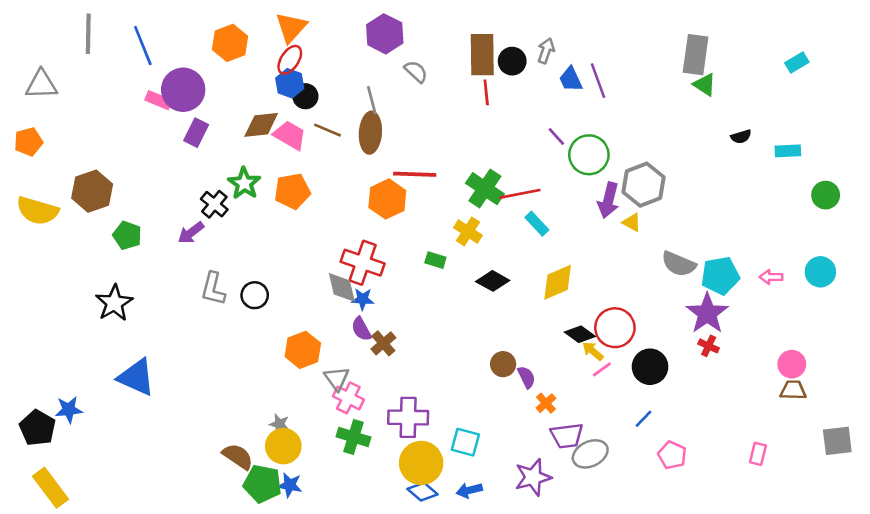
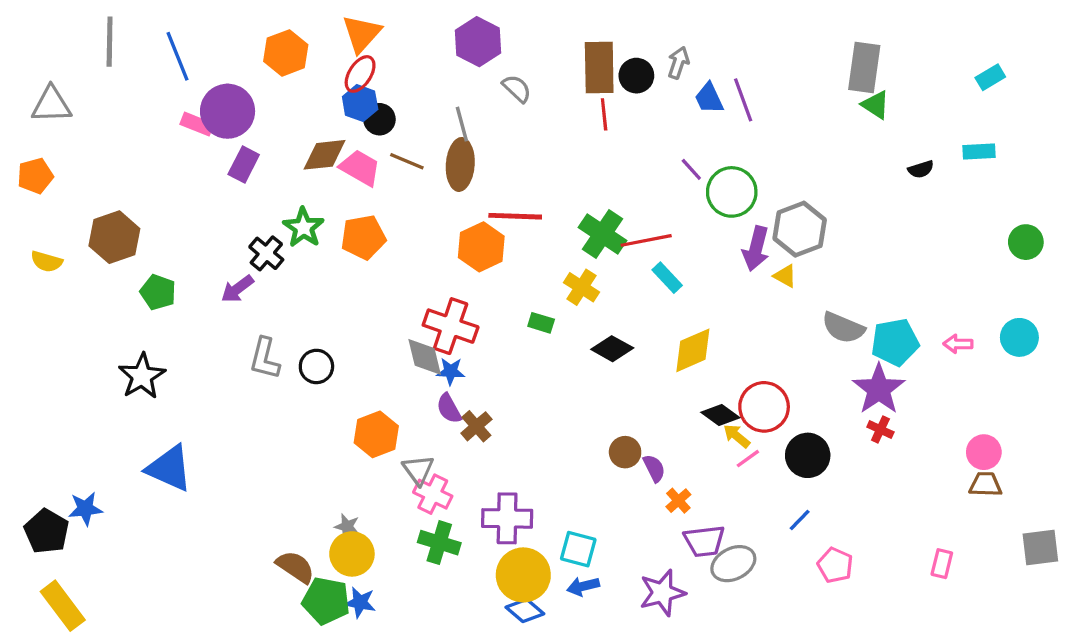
cyan rectangle: (788, 151) -> (979, 152), moved
yellow semicircle: (37, 211) -> (47, 261), size x0.6
blue arrow: (469, 490) -> (583, 586), moved

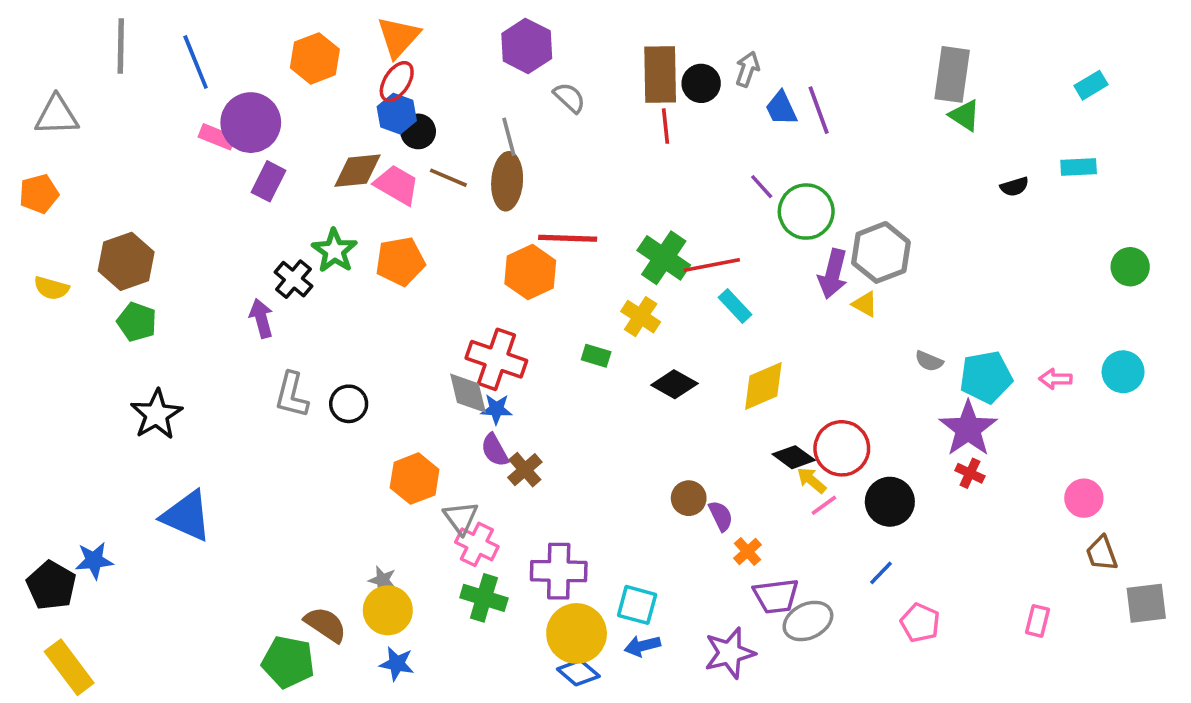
purple arrow: (237, 289) -> (261, 318), turned 112
green pentagon: (158, 292) -> (137, 322), moved
gray semicircle: (843, 328) -> (929, 361), size x0.6
brown trapezoid: (985, 484) -> (1102, 553), moved, turned -112
green pentagon: (326, 601) -> (288, 662), moved

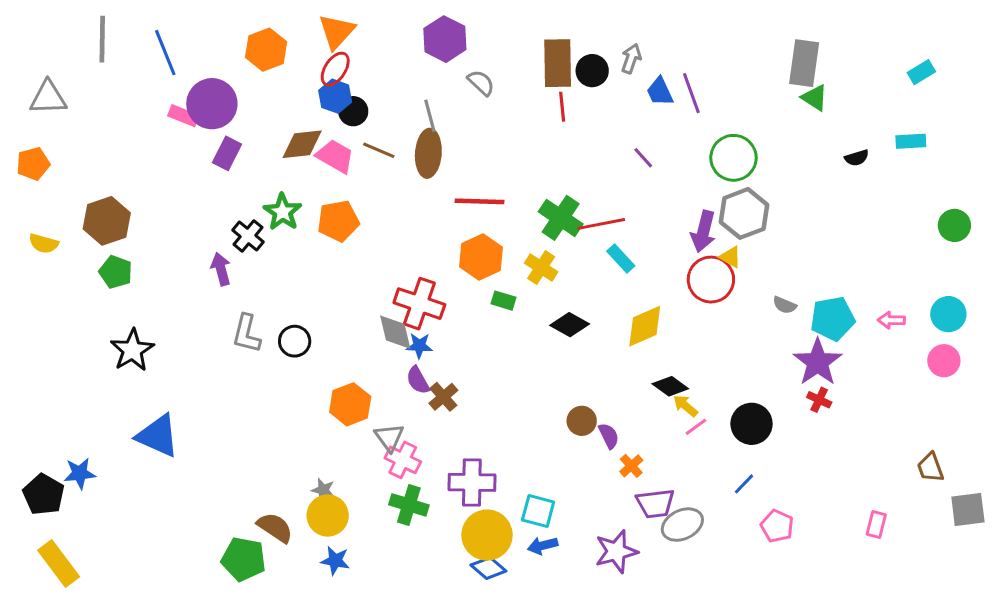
green circle: (806, 212) -> (733, 158), moved
orange hexagon: (530, 272) -> (481, 257), moved
red circle: (842, 448) -> (711, 280), moved
pink circle: (1084, 498) -> (944, 361), moved

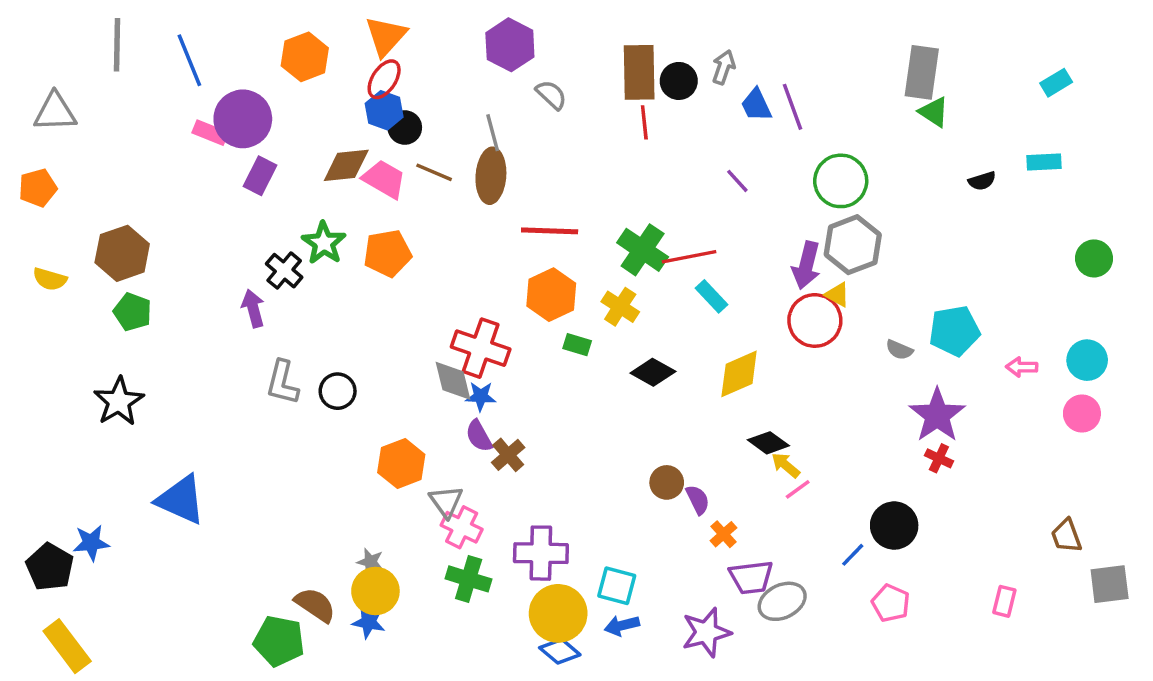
cyan pentagon: (833, 319) -> (954, 331), moved
black star: (132, 350) -> (119, 401), moved
black circle: (752, 424) -> (894, 526), moved
blue star: (335, 561) -> (369, 622), moved

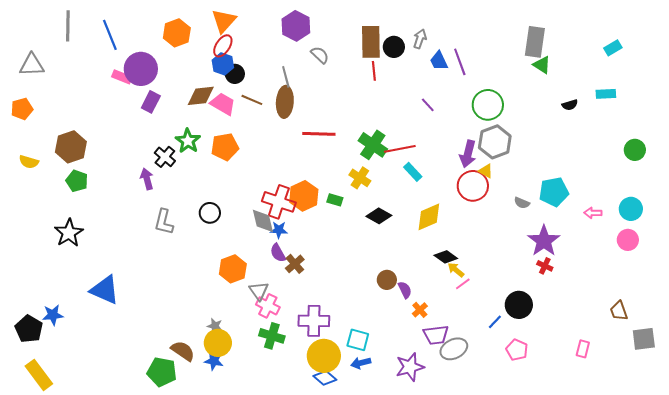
orange hexagon: (551, 295) -> (304, 196), moved
black circle: (338, 391) -> (210, 213), moved

